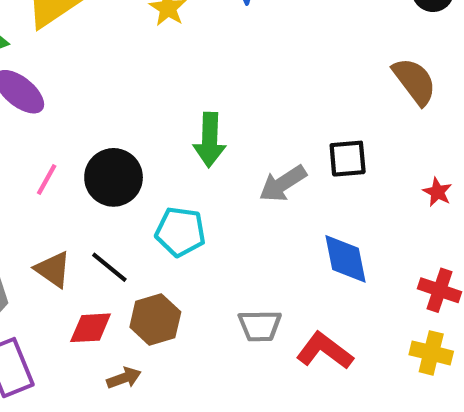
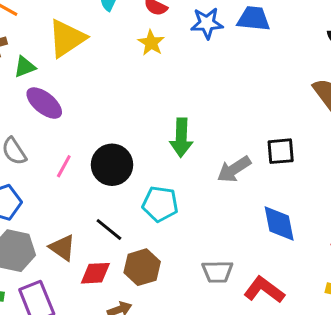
brown triangle: (53, 269) -> (62, 248), moved

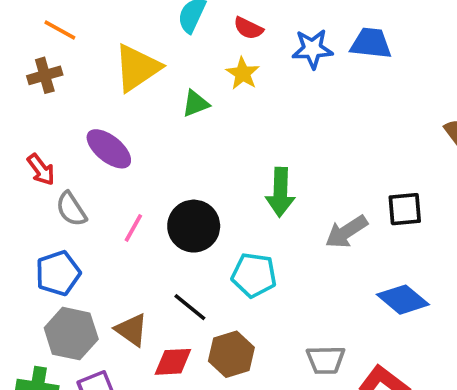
green triangle: (25, 67) -> (196, 104), moved
blue diamond: (279, 223) -> (403, 300), turned -39

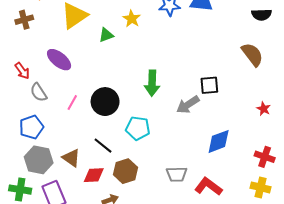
black square: (405, 209) -> (209, 85), moved
blue diamond: (403, 300) -> (219, 141), turned -60

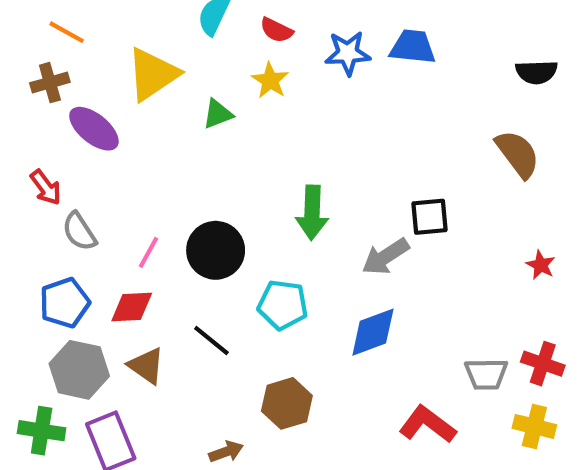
purple ellipse: (59, 60) -> (94, 129), moved
blue diamond: (219, 141) -> (373, 332), moved
brown hexagon: (126, 171) -> (287, 403), moved
gray trapezoid: (177, 174) -> (486, 374), moved
red diamond: (94, 175) -> (132, 307), moved

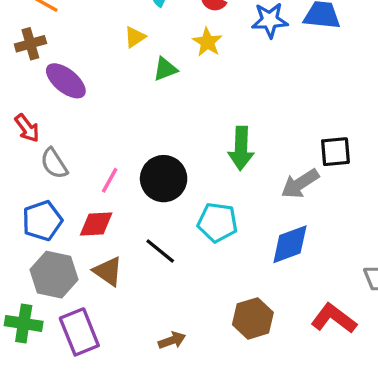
yellow triangle: (153, 74) -> (135, 37), moved, size x0.5
brown hexagon: (287, 403) -> (253, 318), moved

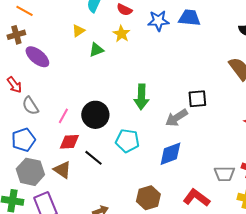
red diamond: (96, 224) -> (69, 142), moved

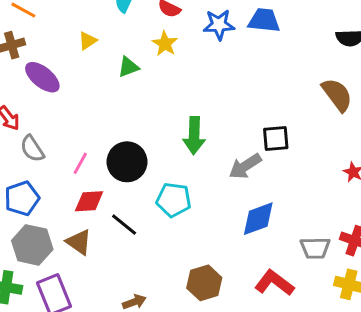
yellow triangle: (78, 31) -> (88, 41), moved
blue diamond: (170, 154) -> (258, 219), moved

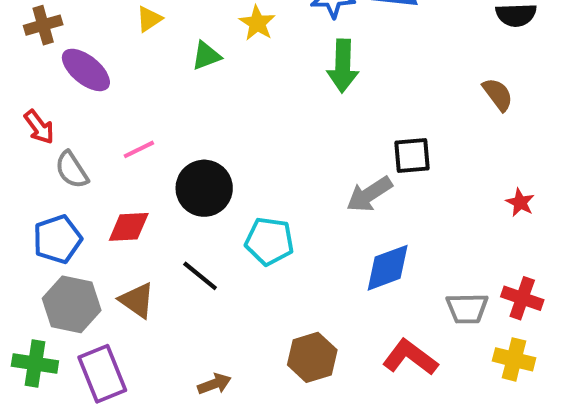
brown semicircle: (337, 95) -> (498, 94), size x0.7
green arrow: (194, 136) -> (343, 66), moved
pink line: (80, 163) -> (139, 149), moved, turned 35
red diamond: (89, 201) -> (129, 227), moved

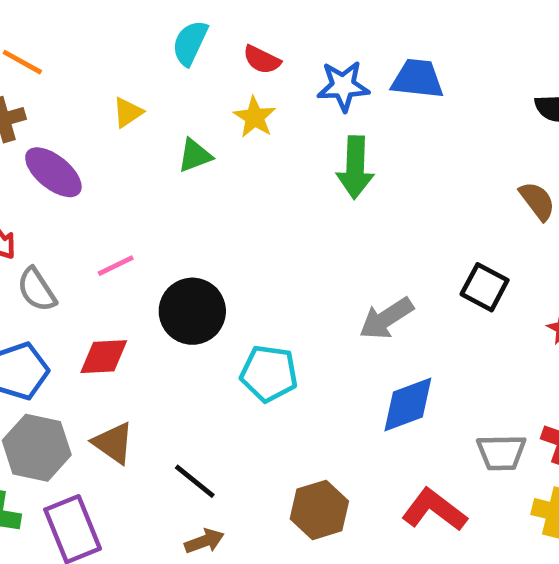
black square: (412, 156) -> (485, 287), moved, turned 33
black line: (200, 276) -> (195, 481), moved

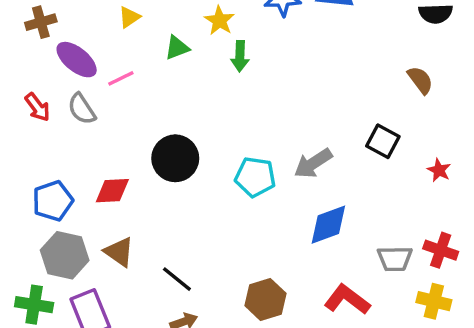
green arrow: (355, 167) -> (240, 56), moved, size x0.7
pink line: (116, 266) -> (121, 78), moved
gray semicircle: (37, 290) -> (82, 109), moved
cyan pentagon: (269, 373) -> (255, 177), moved

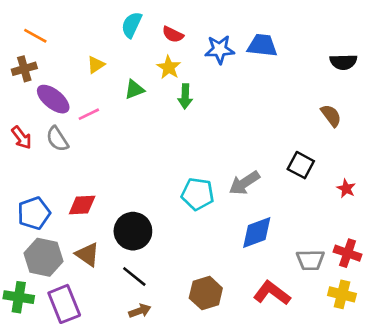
black circle: (175, 158) -> (133, 231), moved

